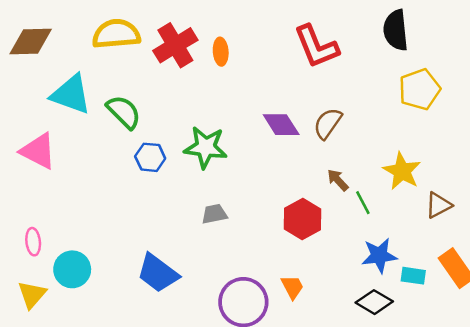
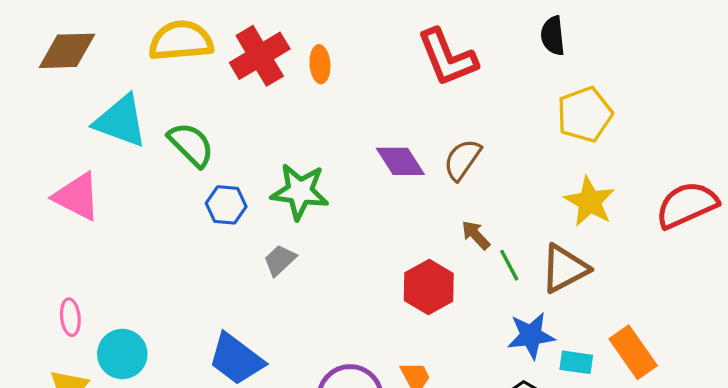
black semicircle: (396, 30) -> (553, 36), size x0.7
yellow star: (402, 171) -> (590, 202), moved
brown triangle: (438, 205) -> (565, 269), moved, size x1.4
gray trapezoid: (214, 214) -> (280, 260), moved, turned -32

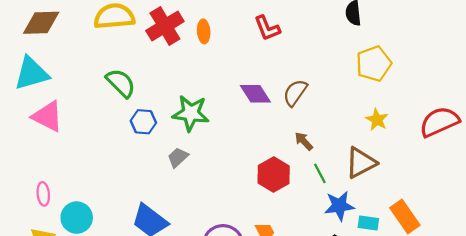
red L-shape: (447, 57) -> (267, 28), moved, size x0.7
cyan triangle: (121, 121) -> (31, 73), moved, turned -36
yellow star: (590, 202) -> (377, 120), size x0.7
green line: (509, 265) -> (320, 173), moved

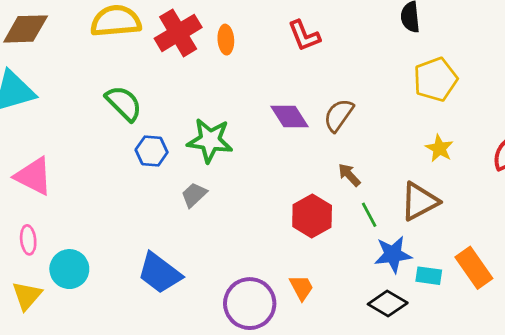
pink triangle: (48, 116) -> (34, 176), moved

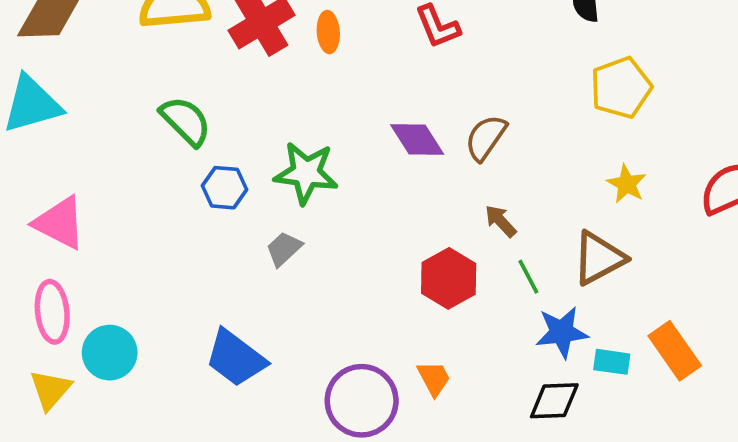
pink ellipse: (28, 240) -> (52, 312), size x1.5
black diamond: (388, 304) -> (554, 401), turned -33

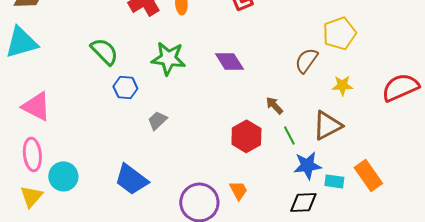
brown semicircle: (486, 138) -> (306, 60), moved
green star: (306, 173) -> (168, 58), moved
yellow star: (627, 184) -> (342, 85), turned -30

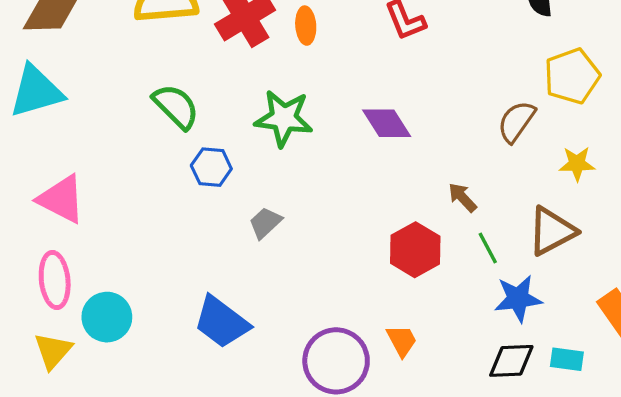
cyan rectangle: (334, 181) -> (567, 359), moved

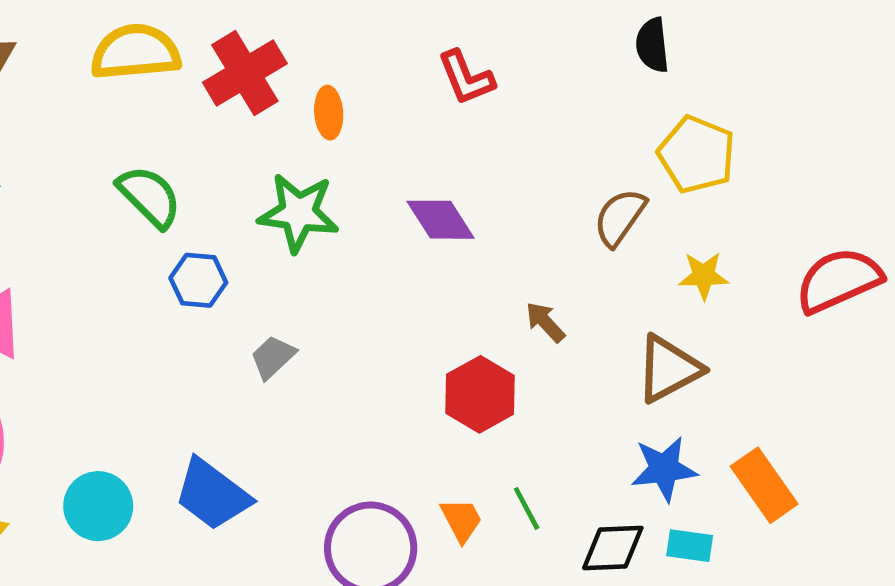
orange ellipse: (306, 26) -> (329, 113), moved
yellow pentagon: (572, 76) -> (697, 155), turned -30
green line: (488, 248) -> (527, 508), moved
blue star: (518, 299) -> (664, 469), moved
cyan circle: (107, 317) -> (98, 506), moved

